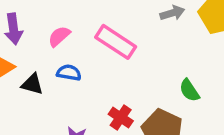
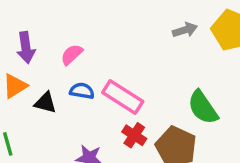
pink rectangle: (116, 42) -> (123, 97), moved
green semicircle: (189, 90) -> (203, 107), size x1.5

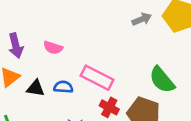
pink semicircle: (72, 55) -> (53, 48), turned -114
blue semicircle: (82, 91) -> (63, 87), moved

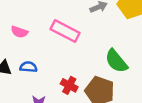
pink rectangle: (97, 78) -> (65, 31), moved

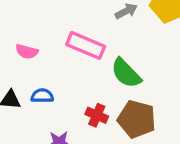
green semicircle: (116, 61) -> (126, 73), moved

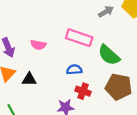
blue semicircle: (42, 96) -> (74, 70), moved
red cross: (97, 115) -> (83, 91), moved

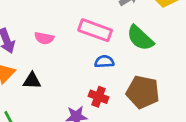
green semicircle: (109, 55) -> (140, 38), moved
blue semicircle: (74, 70) -> (104, 62), moved

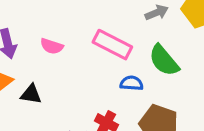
blue semicircle: (104, 62) -> (132, 83), moved

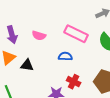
blue semicircle: (132, 83) -> (65, 56), moved

